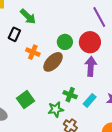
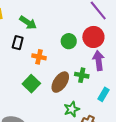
brown ellipse: (53, 62) -> (60, 82), moved
green cross: (70, 95) -> (82, 75), moved
green square: (25, 100) -> (31, 84), moved

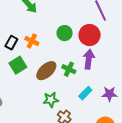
black rectangle: (18, 43) -> (11, 43), moved

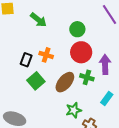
green circle: (65, 33) -> (77, 29), moved
red circle: (90, 35) -> (81, 52), moved

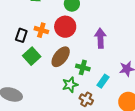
red circle: (81, 52) -> (65, 27), moved
green cross: (87, 77) -> (83, 67), moved
cyan rectangle: (107, 98) -> (103, 81), moved

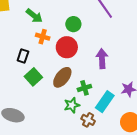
orange cross: (41, 30) -> (43, 37), moved
green cross: (83, 67) -> (84, 88), turned -32
cyan rectangle: (103, 81) -> (105, 102), size x1.5

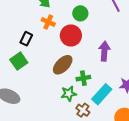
green square: (33, 77) -> (19, 61), moved

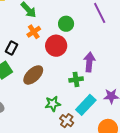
orange cross: (48, 22) -> (34, 32), turned 32
brown ellipse: (63, 65) -> (33, 75), moved
green cross: (83, 78) -> (76, 79), moved

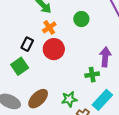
red circle: (56, 46) -> (54, 49), moved
brown ellipse: (33, 75) -> (38, 99), moved

